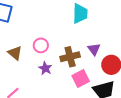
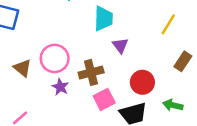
pink circle: (41, 45) -> (55, 58), size x1.5
purple triangle: (94, 49) -> (120, 46), moved

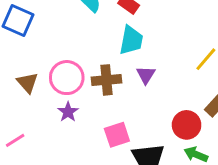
brown cross: (91, 72) -> (106, 80), moved
red circle: (142, 82) -> (187, 125), moved

